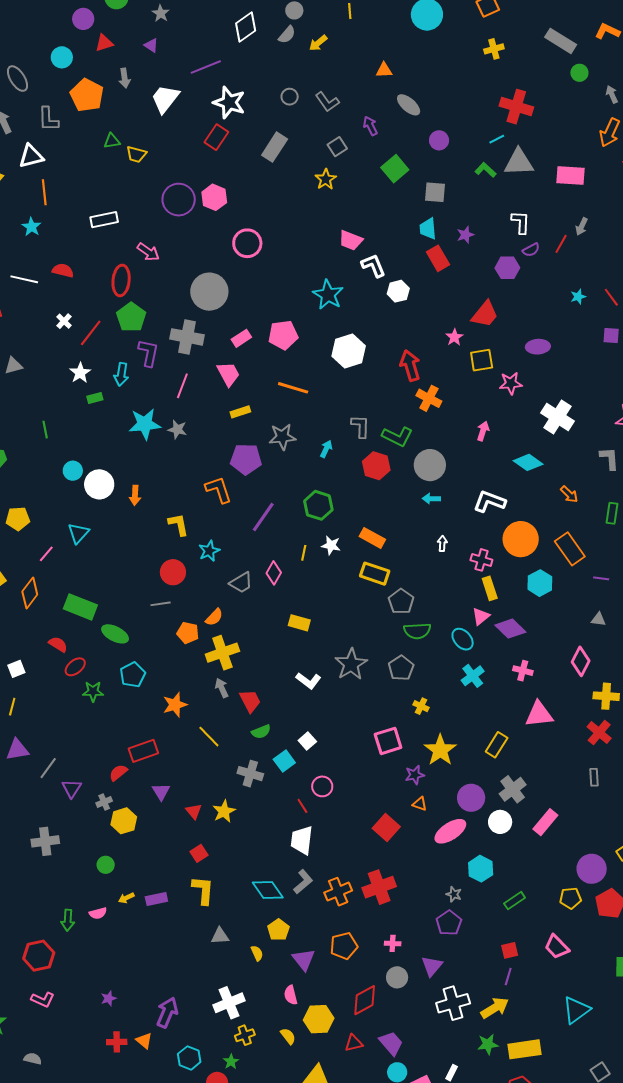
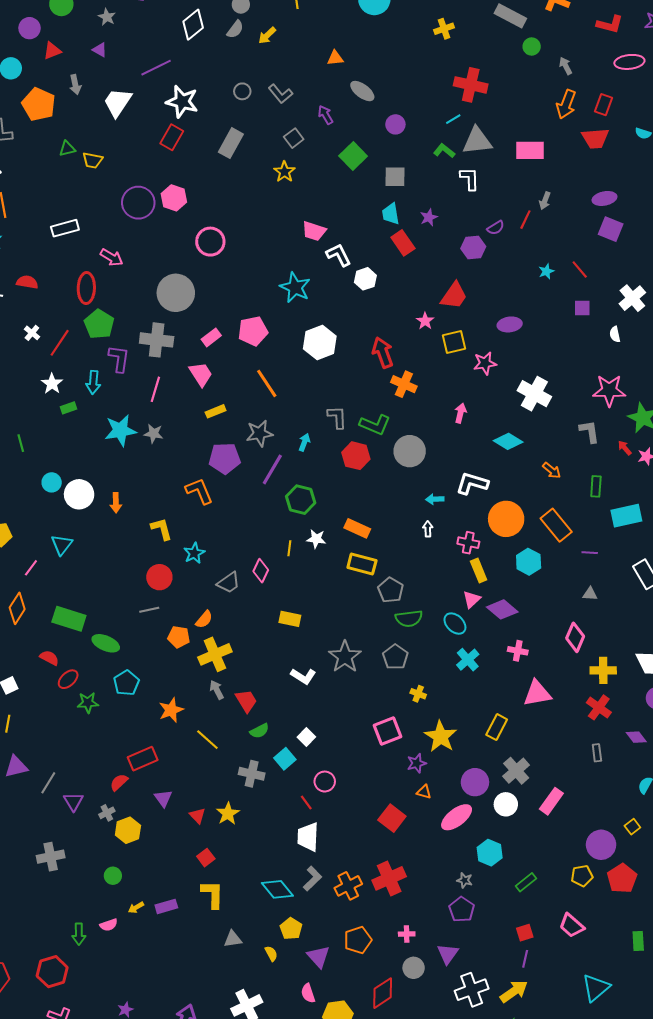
white L-shape: (521, 222) -> (470, 179), moved
orange line: (293, 388) -> (267, 383), turned 44
cyan arrow: (431, 499) -> (435, 499), moved
purple line: (263, 517) -> (272, 469), moved

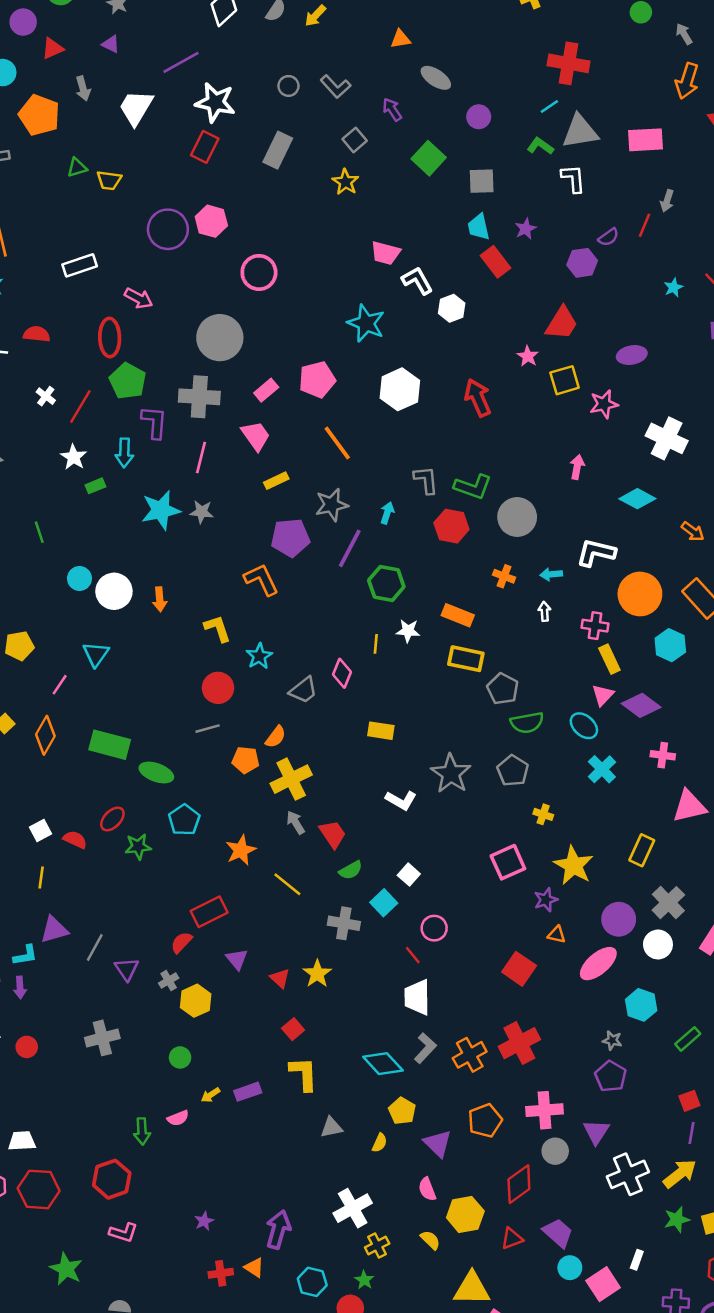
orange cross: (404, 384) -> (504, 576), moved, size x0.7
red semicircle: (49, 658) -> (75, 840), moved
pink cross: (407, 934) -> (545, 1110), size x1.8
yellow semicircle: (271, 954) -> (380, 1143), turned 56

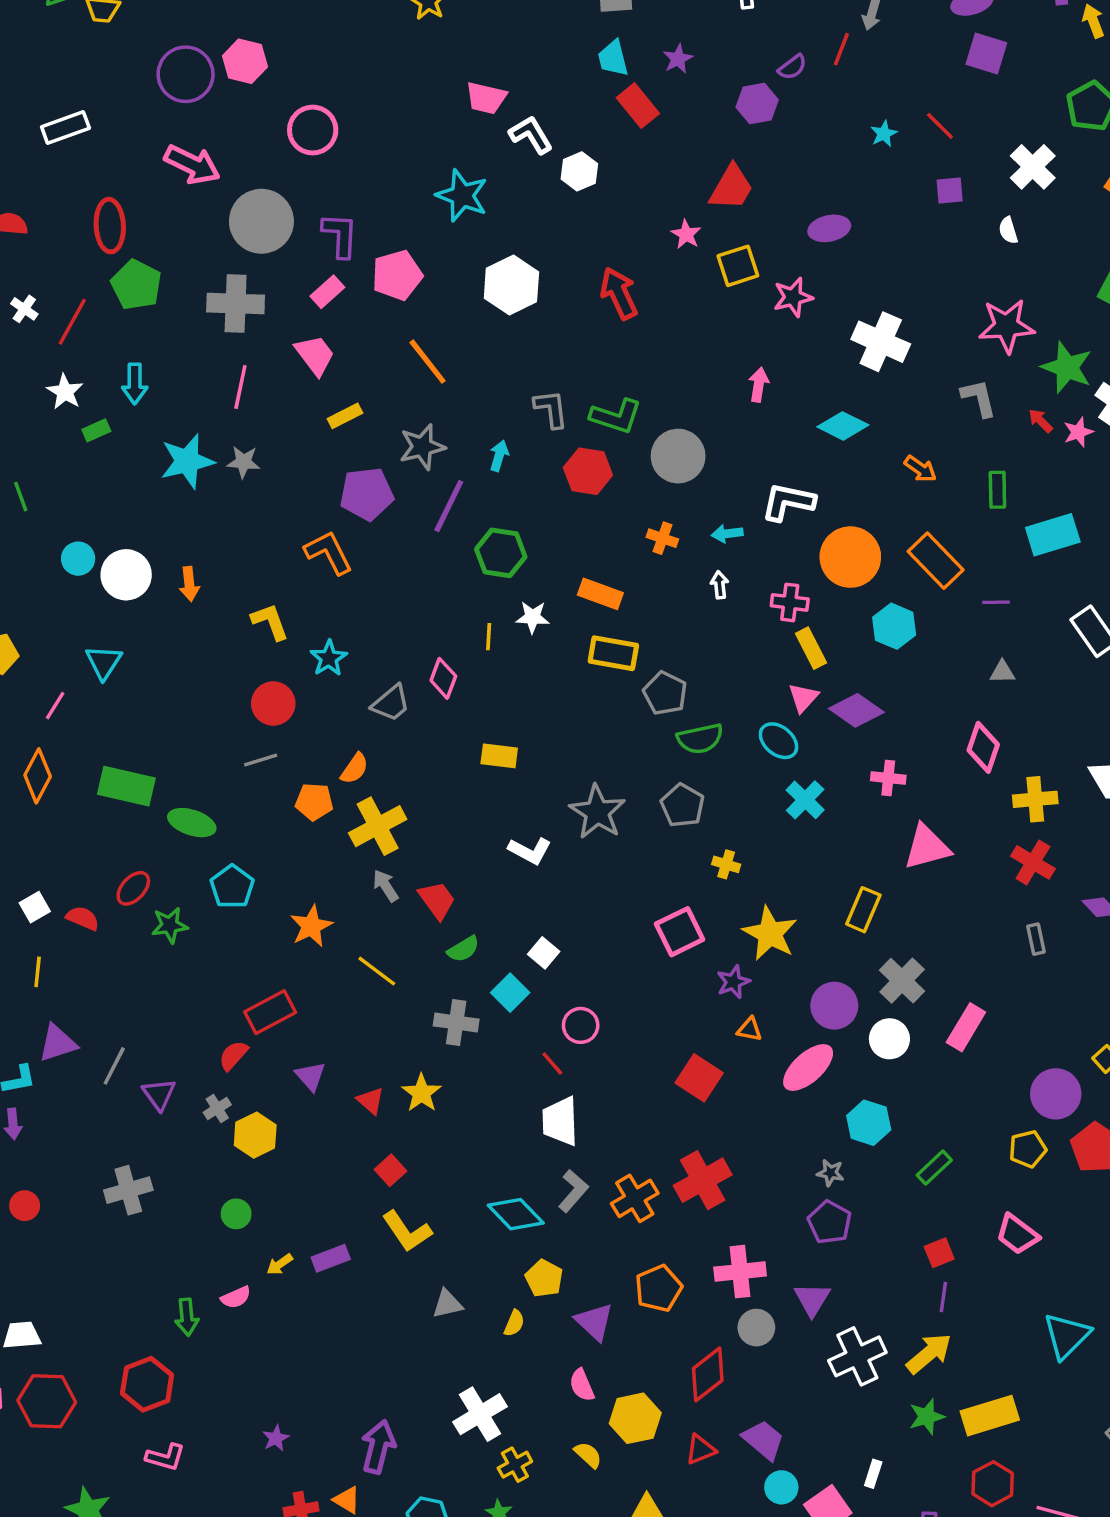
pink arrow: (139, 298) -> (192, 165), moved, size x1.4
purple L-shape: (154, 422) -> (340, 235), moved
yellow L-shape: (304, 1074) -> (407, 1231), turned 150

